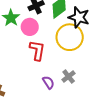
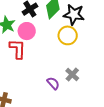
yellow circle: (70, 37) -> (68, 35), size x0.7
red L-shape: (37, 50) -> (18, 49), moved

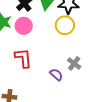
red L-shape: (18, 49) -> (23, 58), moved

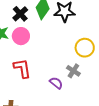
yellow circle: (65, 25) -> (85, 48), moved

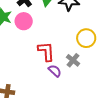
red L-shape: (22, 68) -> (46, 51), moved

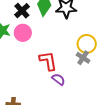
gray cross: (73, 60) -> (83, 58), moved

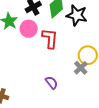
red L-shape: (48, 61) -> (50, 38), moved

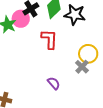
pink circle: (29, 29) -> (21, 19), moved

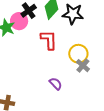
yellow circle: (88, 54) -> (78, 54), moved

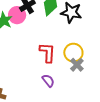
red L-shape: (49, 40) -> (47, 52), moved

